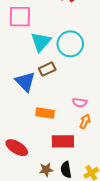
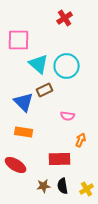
cyan triangle: (41, 42) -> (39, 64), turned -30
pink semicircle: (80, 103) -> (68, 116), moved
orange rectangle: (45, 113) -> (24, 132), moved

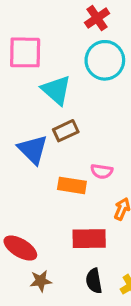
cyan circle: (67, 66) -> (105, 60), moved
orange rectangle: (24, 132) -> (72, 185), moved
brown star: (44, 186) -> (41, 281), moved

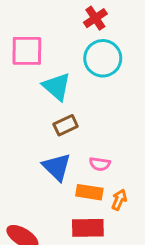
blue triangle: (33, 149) -> (57, 167), moved
orange rectangle: (72, 185) -> (89, 192), moved

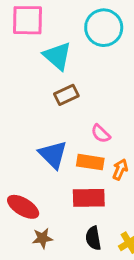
pink semicircle: (100, 164) -> (101, 134), turned 36
blue triangle: (57, 167) -> (53, 155), moved

